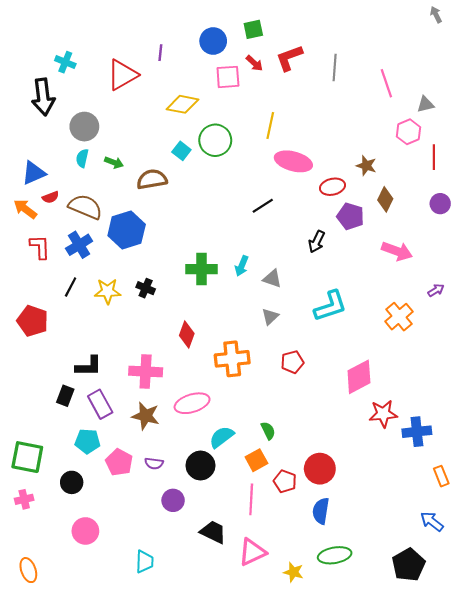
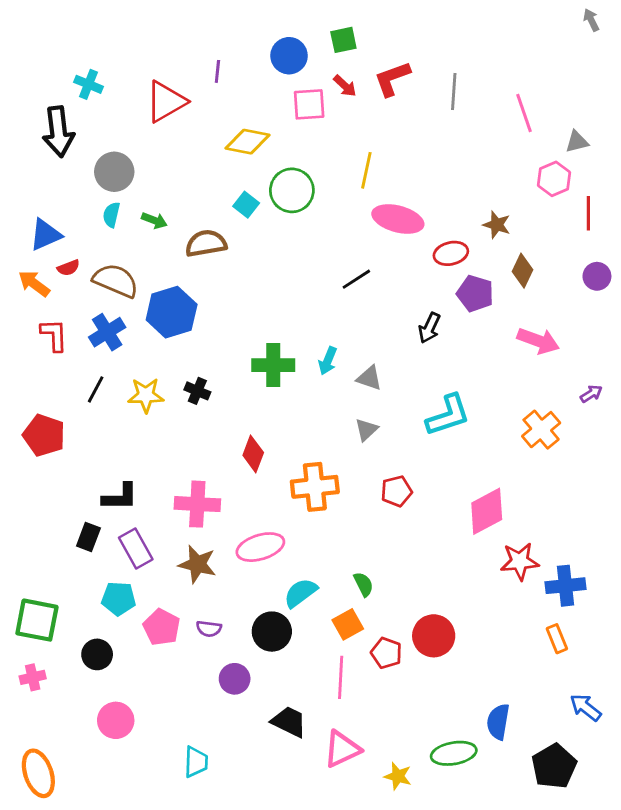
orange rectangle: (441, 476) -> (557, 639), moved
blue semicircle: (321, 511) -> (498, 722), moved
orange ellipse: (28, 570) -> (38, 773), size x1.4

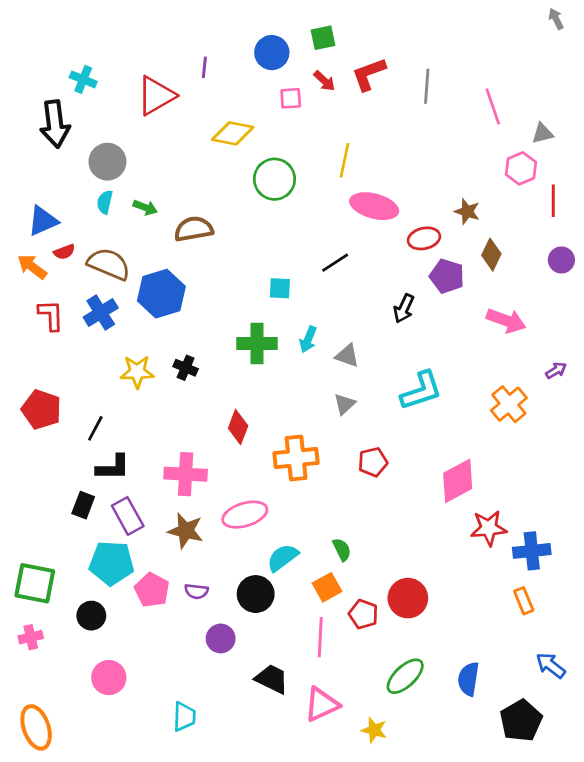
pink square: (309, 104) -> (291, 98), size x0.7
cyan square: (246, 205) -> (280, 288), moved, turned -35
black line: (96, 389) -> (95, 428), moved
cyan pentagon: (119, 599) -> (112, 563), size x1.4
green ellipse: (454, 753) -> (405, 676), moved, turned -33

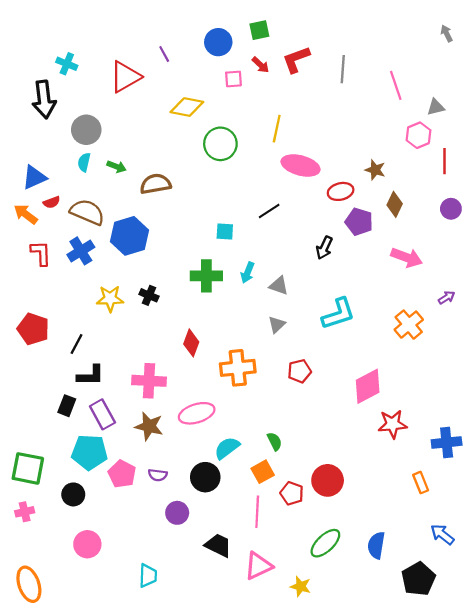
gray arrow: (556, 19) -> (447, 33), moved
purple line: (204, 67) -> (164, 54), turned -35
blue cross: (532, 551) -> (447, 443), moved

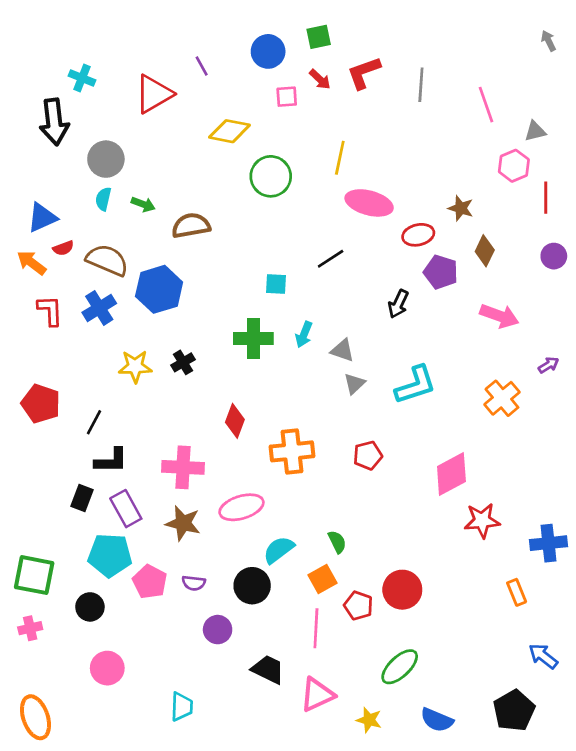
black cross: (149, 295) -> (183, 362), turned 36
gray triangle: (277, 325) -> (354, 384), moved
blue semicircle: (376, 545) -> (437, 720), moved, turned -76

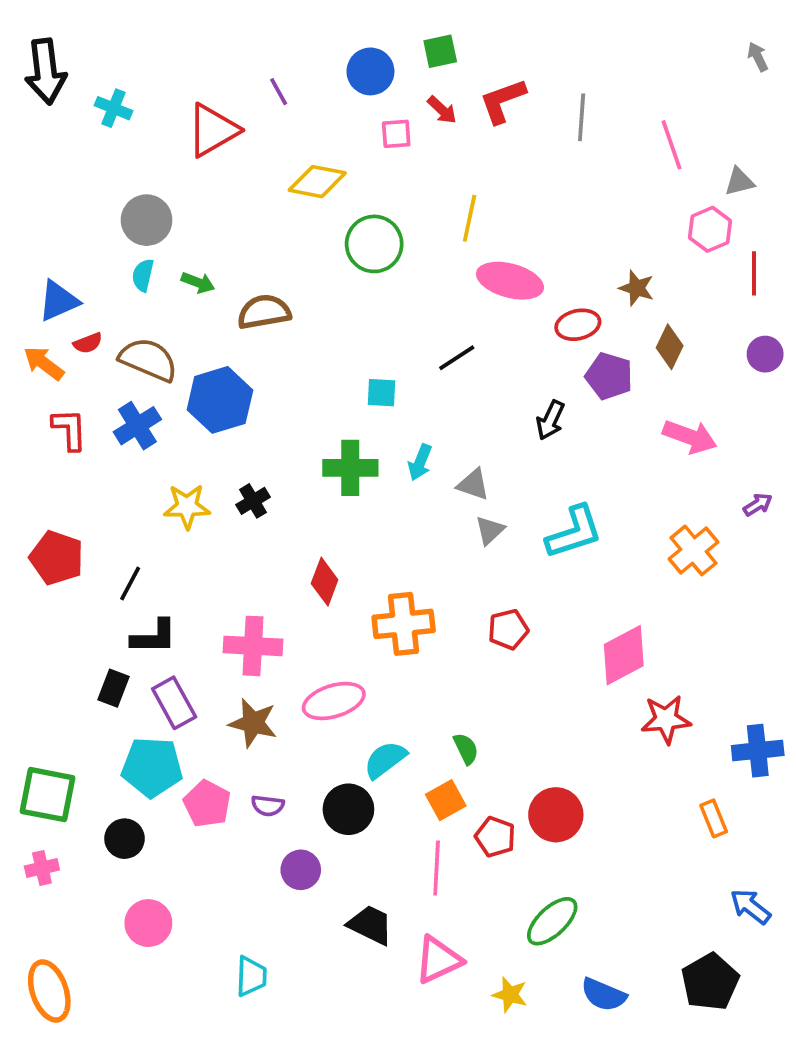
black arrow: (54, 122) -> (46, 71), moved

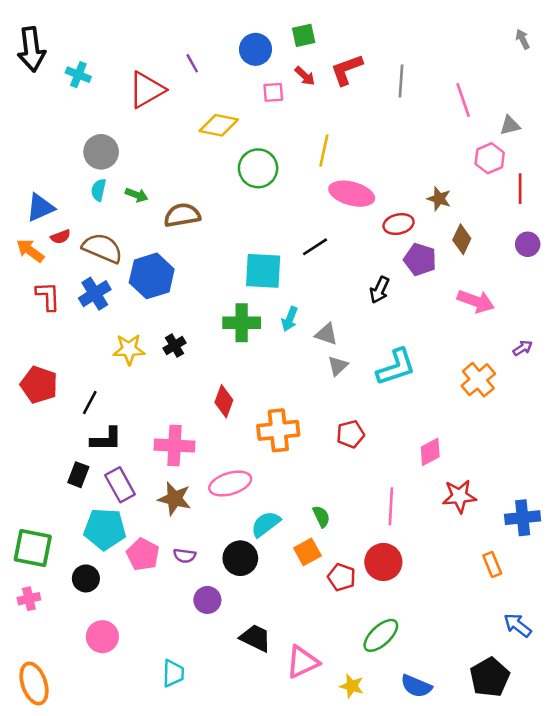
cyan square: (381, 393) -> (263, 271), size x1.8
pink diamond: (624, 655) -> (430, 452), size x0.7
pink line: (437, 868) -> (391, 506), moved

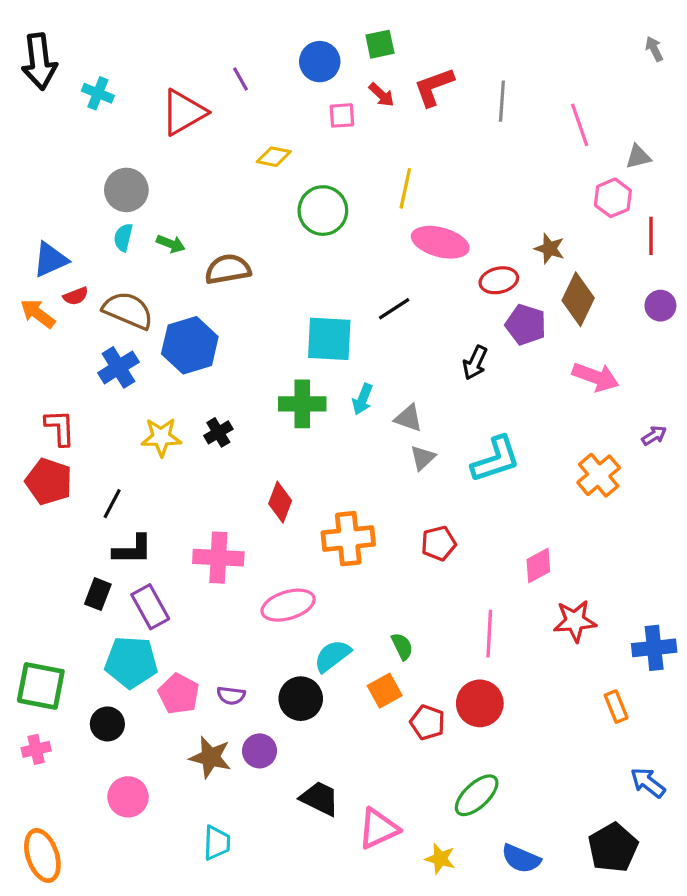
yellow diamond: (219, 125) -> (274, 157), size x0.7
brown diamond: (462, 239) -> (578, 299), size x1.4
red L-shape: (48, 296) -> (60, 428), moved
brown star: (175, 499) -> (210, 757), moved

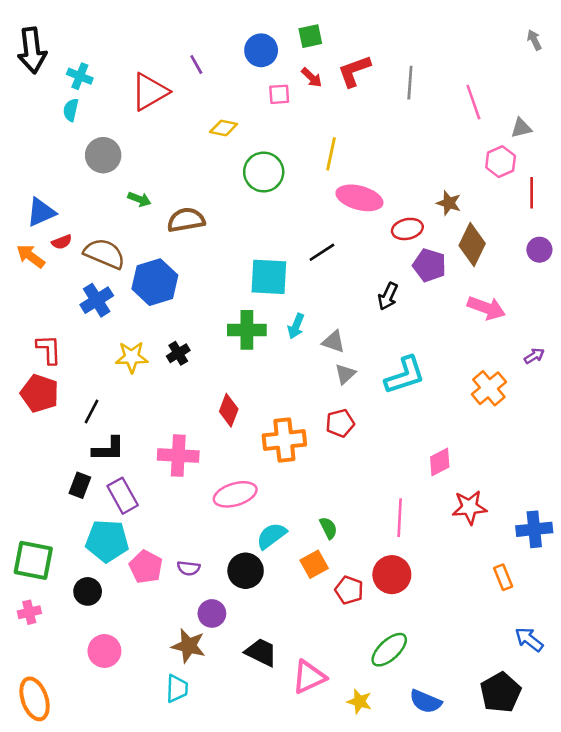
cyan semicircle: (123, 237) -> (71, 110), moved
red pentagon: (439, 543) -> (340, 423), moved
brown star: (210, 757) -> (189, 646), moved

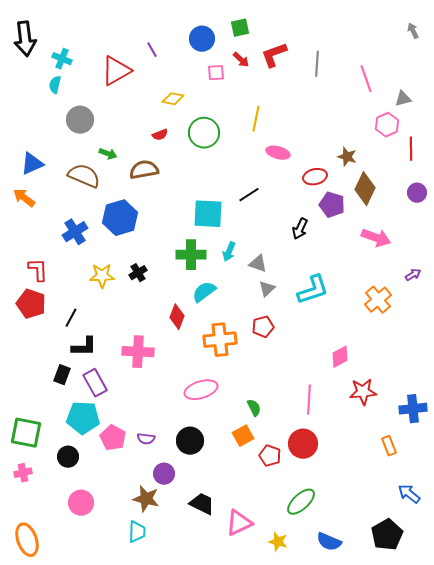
pink ellipse: (359, 198) -> (278, 153), size x0.7
red semicircle: (62, 242) -> (160, 135), moved
brown semicircle: (104, 254) -> (84, 176), moved
pink ellipse: (235, 494) -> (201, 390), moved
cyan semicircle: (271, 536) -> (204, 292), moved

